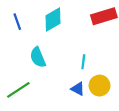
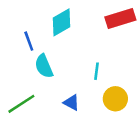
blue line: (17, 22) -> (29, 41), moved
blue triangle: (78, 89) -> (71, 103), moved

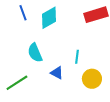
blue line: (29, 41) -> (23, 13), moved
blue triangle: (71, 103) -> (57, 73), moved

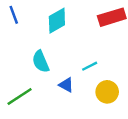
blue line: (23, 13) -> (14, 15), moved
cyan line: (77, 57) -> (90, 66), turned 56

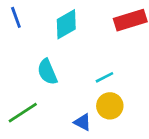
blue triangle: (66, 85) -> (83, 122), moved
yellow circle: (107, 92) -> (110, 106), moved

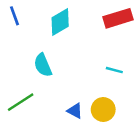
cyan line: (104, 77) -> (114, 70), moved, turned 42
yellow circle: (110, 106) -> (103, 109), moved

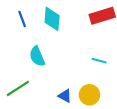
blue line: (14, 16) -> (22, 19), moved
cyan diamond: (60, 22) -> (52, 19), turned -55

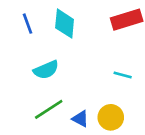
cyan semicircle: (37, 56) -> (46, 70), turned -90
green line: (18, 88) -> (49, 109), moved

